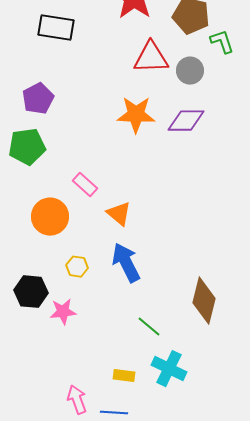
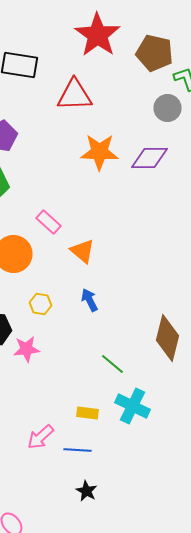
red triangle: (151, 58) -> (74, 95), moved
gray circle: (190, 71) -> (168, 108), moved
blue arrow: (126, 263) -> (90, 300), size x0.6
pink arrow: (77, 400) -> (40, 437), turned -112

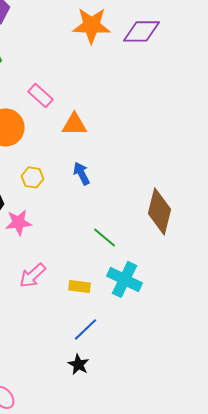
orange triangle: (82, 251) -> (74, 124), turned -40
pink arrow: (40, 437) -> (32, 275), moved
blue line: (78, 450) -> (85, 329), moved, turned -48

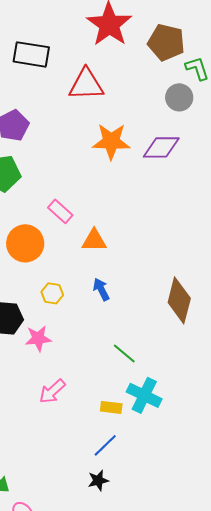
brown diamond: (159, 211) -> (179, 300), moved
yellow rectangle: (79, 286) -> (111, 407), moved
black star: (78, 364) -> (98, 480), turned 30

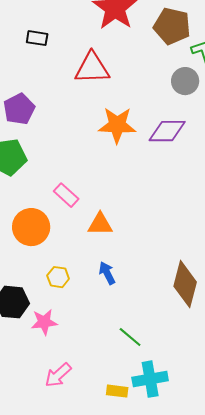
black rectangle: (31, 54) -> (37, 38), size x0.6
cyan cross: (144, 395) -> (150, 379), turned -36

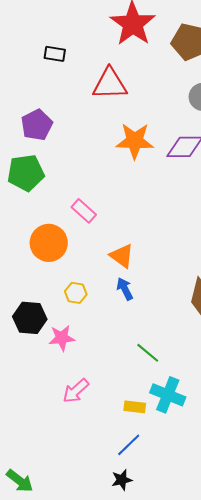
orange triangle: (100, 224) -> (122, 256), moved, turned 36
cyan cross: (150, 379) -> (168, 395), turned 32

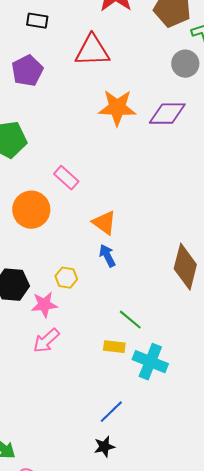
purple pentagon: (37, 125) -> (27, 71), moved
yellow hexagon: (76, 293) -> (66, 278), moved
pink arrow: (76, 391) -> (46, 341), moved
yellow rectangle: (135, 407) -> (114, 347), moved

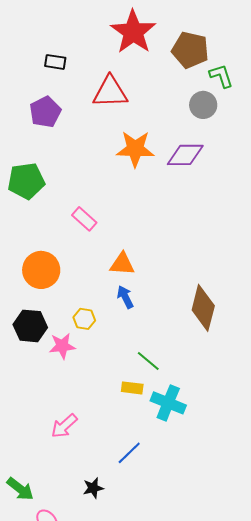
orange circle: (31, 210) -> (41, 270), moved
orange triangle: (104, 223) -> (122, 264), turned -32
pink arrow: (46, 341) -> (64, 426), moved
black star: (104, 447) -> (93, 488), moved

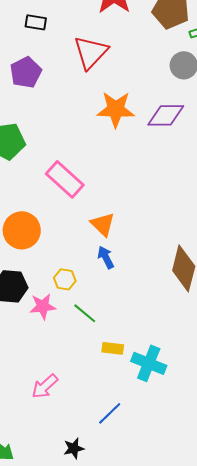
red triangle: (110, 92) -> (91, 52), turned -45
pink rectangle: (84, 219) -> (65, 179), size x1.5
orange triangle: (122, 264) -> (103, 224), turned 40
green line: (148, 361) -> (85, 313), moved

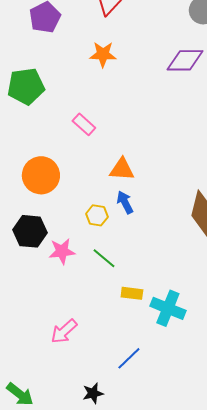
orange star: (116, 109) -> (103, 54), moved, size x0.7
pink rectangle: (65, 179) -> (84, 124), size x0.6
orange triangle: (103, 224) -> (122, 169), turned -40
yellow hexagon: (65, 279) -> (97, 215), moved

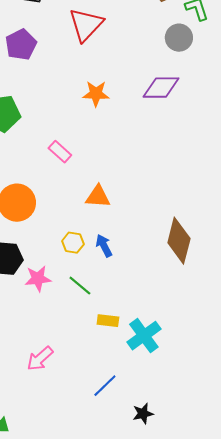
orange star: (103, 54) -> (96, 94), moved
blue arrow: (125, 202) -> (104, 246), moved
cyan cross: (168, 308) -> (144, 336), turned 32
black star: (93, 393) -> (143, 414), moved

